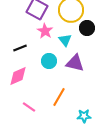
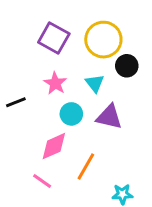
pink star: (45, 31) -> (55, 83), moved
black line: (20, 48) -> (16, 102), moved
pink diamond: (18, 76) -> (54, 146), moved

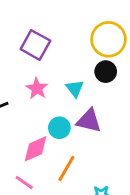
yellow circle: (103, 40) -> (108, 39), moved
cyan circle: (71, 114) -> (59, 128), moved

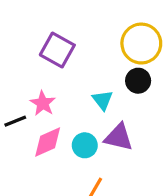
pink star: (37, 88) -> (43, 103), moved
pink diamond: (35, 149) -> (48, 142), moved

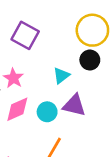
cyan triangle: (103, 100) -> (61, 76), turned 30

